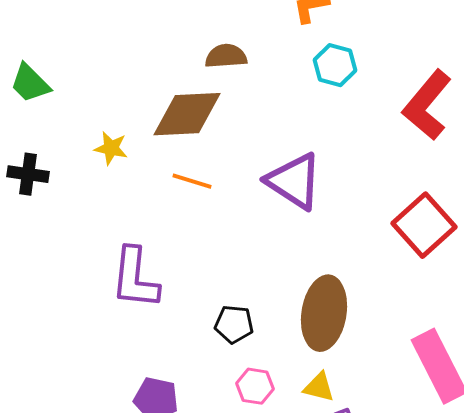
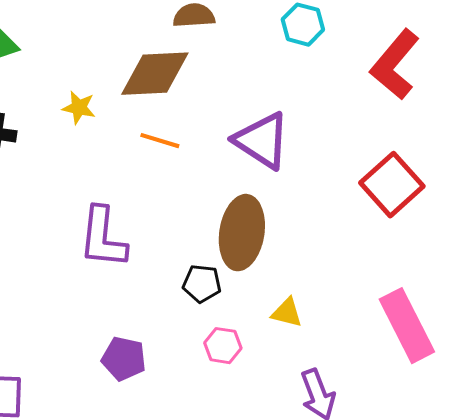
brown ellipse: (324, 313) -> (242, 233), moved
yellow triangle: (319, 387) -> (287, 313), moved

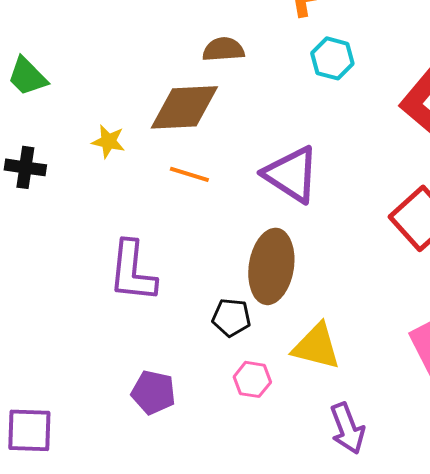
yellow triangle: (287, 313) -> (316, 346), size x1.6

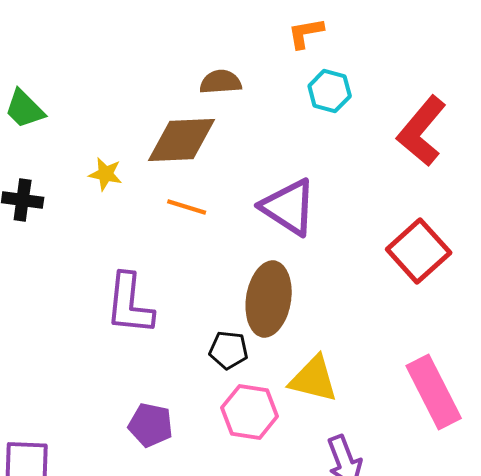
pink hexagon: (252, 379) -> (250, 412), size x1.5

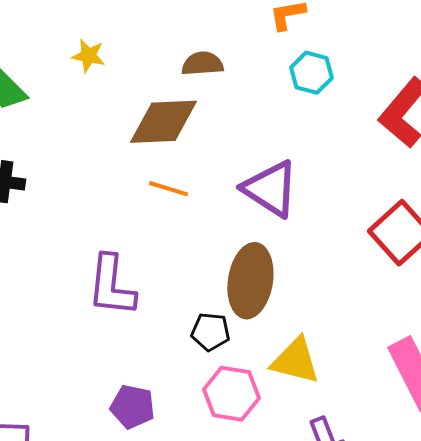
yellow star: (106, 174) -> (88, 56), moved

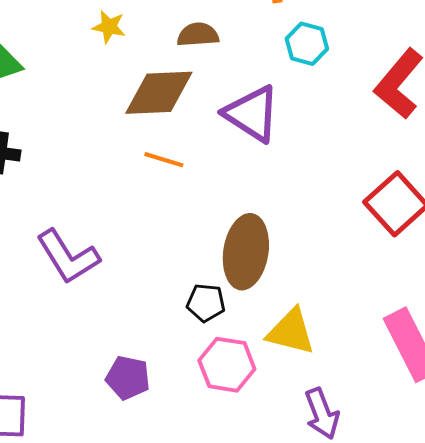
yellow star: (88, 56) -> (109, 27), moved
purple triangle: (270, 189) -> (252, 114), moved
purple L-shape: (111, 286) -> (68, 257), moved, turned -38

